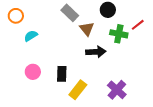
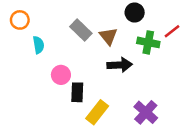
gray rectangle: (70, 13) -> (81, 30), moved
cyan semicircle: (31, 36) -> (38, 45), turned 112
pink circle: (33, 72) -> (61, 75), moved

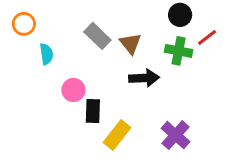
black circle: (135, 12) -> (180, 15), moved

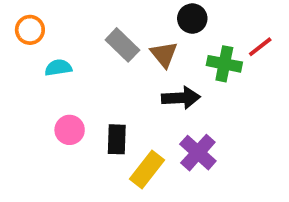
black circle: (180, 15) -> (192, 19), moved
cyan semicircle: (46, 54) -> (58, 68), turned -90
pink circle: (73, 90) -> (70, 130), moved
purple cross: (176, 135) -> (198, 153), moved

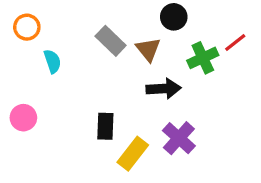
green cross: (224, 64) -> (203, 58), turned -36
cyan semicircle: (58, 68) -> (52, 61), turned 80
pink circle: (70, 130) -> (23, 118), moved

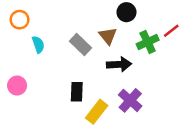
gray rectangle: (111, 41) -> (80, 45), moved

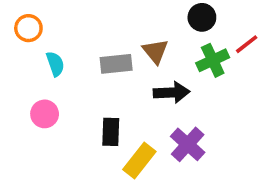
black circle: (126, 12) -> (202, 17), moved
gray rectangle: (80, 45) -> (116, 64), turned -50
pink circle: (17, 86) -> (45, 114), moved

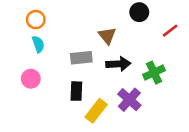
orange circle: (28, 28) -> (36, 20), moved
green cross: (213, 60) -> (154, 73), moved
gray rectangle: (116, 64) -> (81, 58), moved

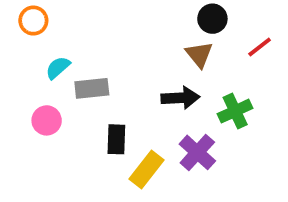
orange circle: (36, 20) -> (33, 21), moved
brown triangle: (107, 36) -> (199, 54), moved
cyan semicircle: (38, 44) -> (58, 68), turned -112
gray rectangle: (81, 58) -> (92, 88), moved

